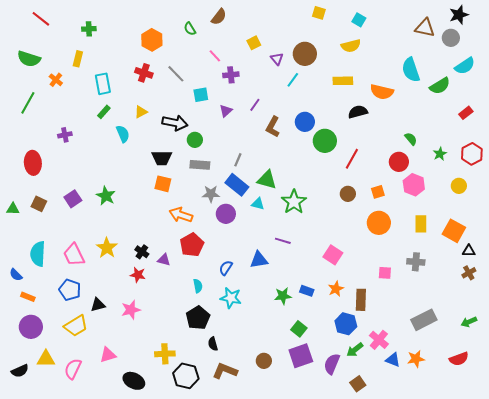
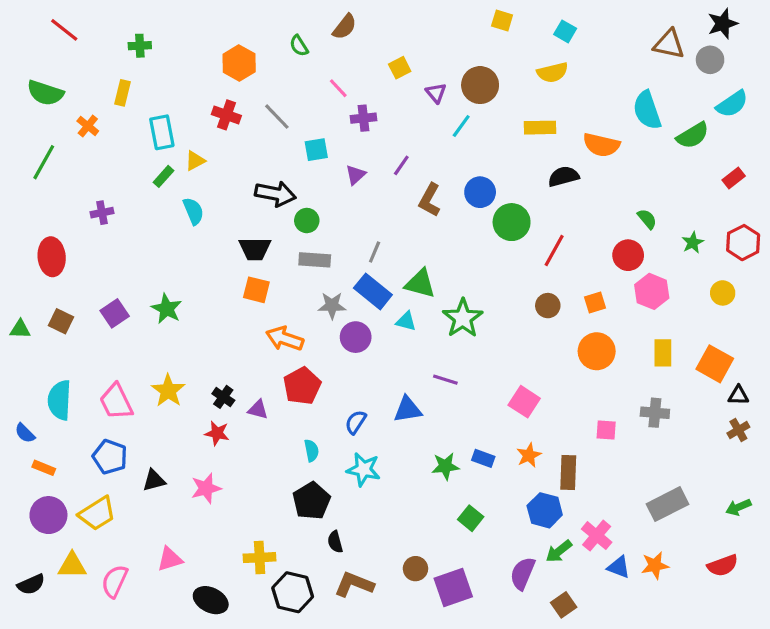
yellow triangle: (141, 112) -> (195, 161), moved
yellow trapezoid: (76, 326) -> (97, 513), moved
purple square: (301, 356) -> (453, 588), moved

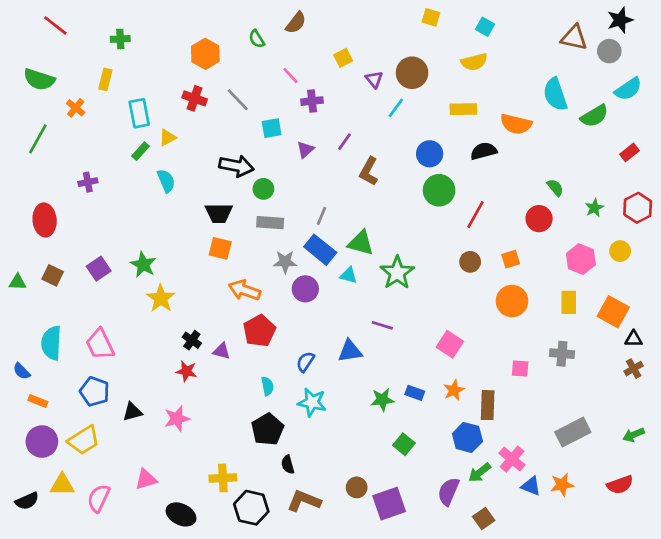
blue circle: (480, 192) -> (430, 154), moved
pink hexagon: (652, 291) -> (581, 259), moved
yellow star: (168, 391) -> (161, 298), moved

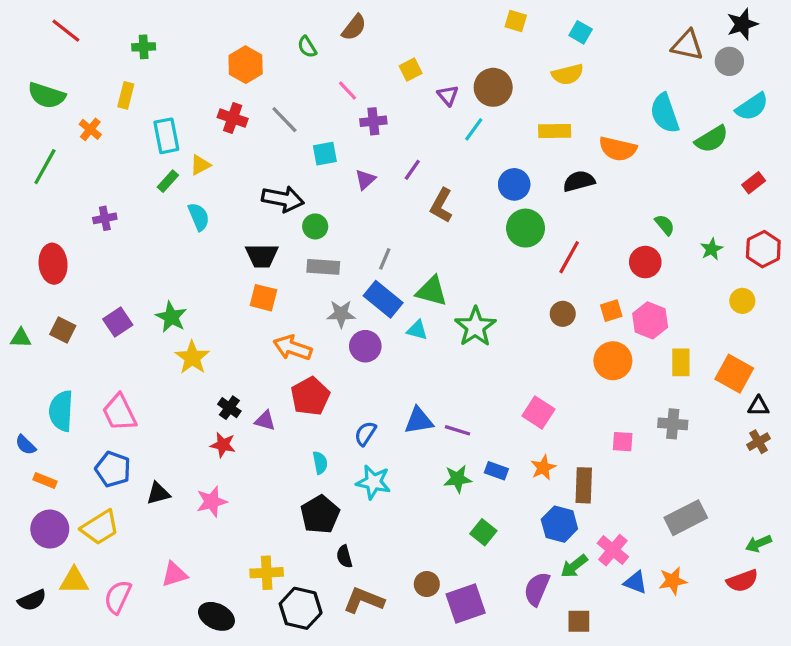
pink hexagon: (581, 259) -> (650, 320), moved
purple line: (382, 325) -> (458, 430), moved
green arrow: (634, 435) -> (758, 544), moved
brown square: (484, 519) -> (579, 621), turned 35

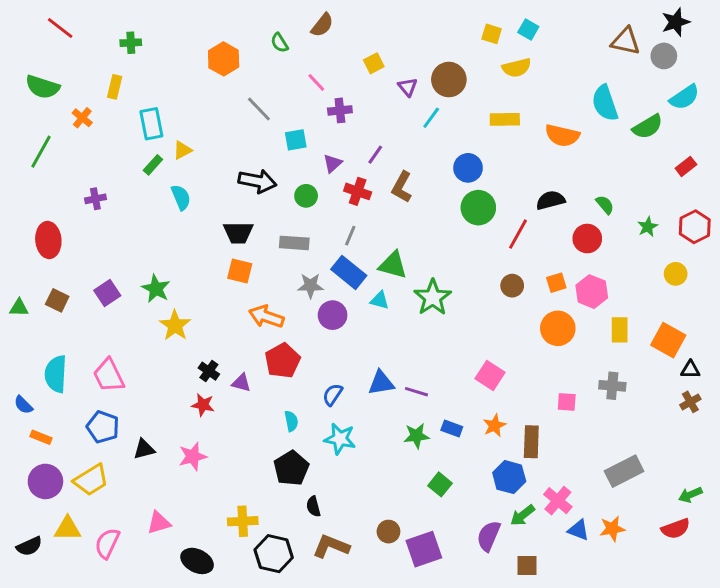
yellow square: (516, 21) -> (492, 34), moved
red cross: (233, 118) -> (358, 191), moved
black semicircle: (579, 181) -> (550, 200), moved
green circle: (315, 226) -> (306, 196), moved

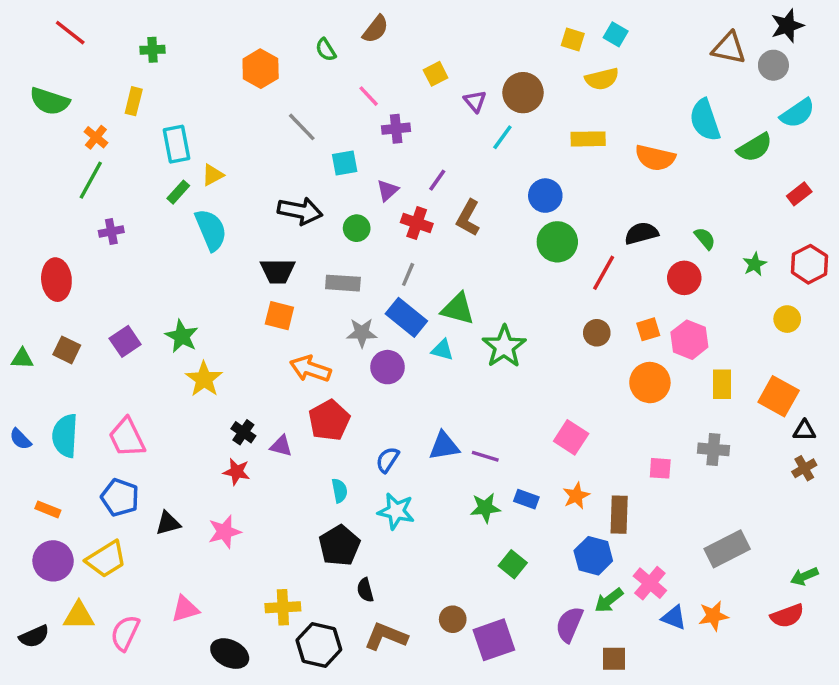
green line: (41, 152) -> (91, 180), moved
cyan semicircle: (181, 197) -> (211, 230), size x1.4
blue semicircle: (23, 405) -> (20, 439), moved

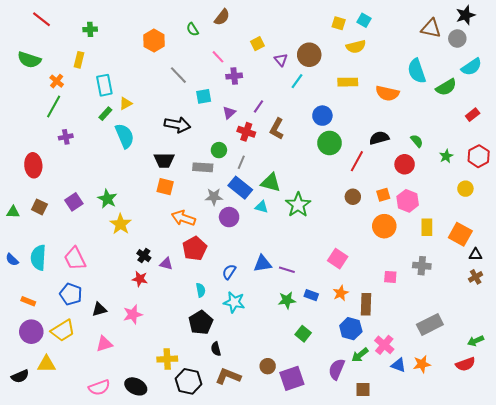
green circle: (357, 228) -> (219, 150), moved
pink triangle: (185, 609) -> (104, 344), moved
pink semicircle: (125, 633) -> (99, 387), moved, turned -135

